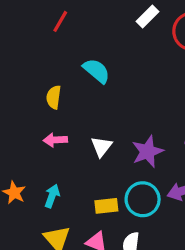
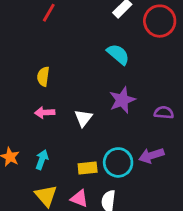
cyan semicircle: (96, 71) -> (118, 54), moved
purple star: (148, 151) -> (122, 100), moved

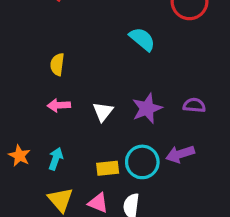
purple star: (122, 100) -> (147, 108), moved

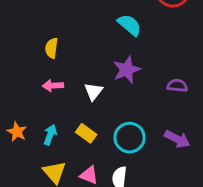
purple star: (147, 108) -> (127, 70), moved
purple arrow: (180, 154) -> (177, 139), moved, turned -135
yellow rectangle: (108, 168) -> (86, 133), moved, turned 42

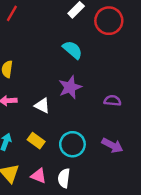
white triangle: (93, 91) -> (42, 105), turned -42

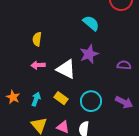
white triangle: (42, 105) -> (66, 69), size x1.5

